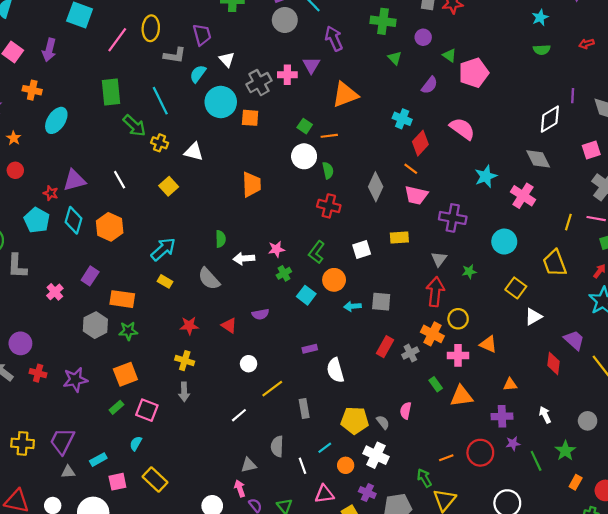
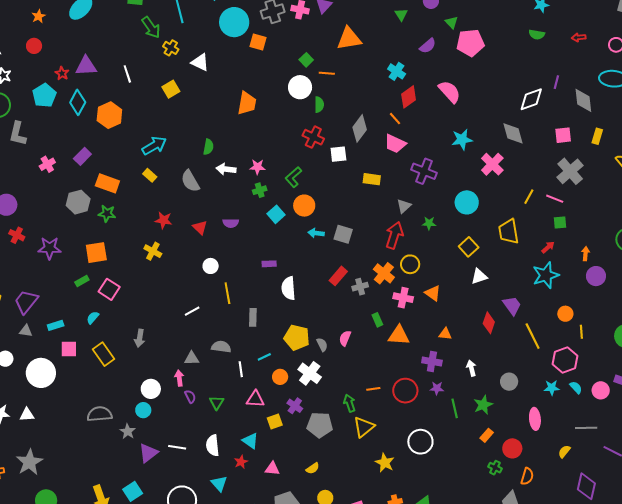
white square: (362, 249) -> (338, 154), moved
yellow line: (272, 389) -> (227, 293), turned -75
gray arrow: (184, 392) -> (140, 338), moved
gray semicircle: (277, 446) -> (221, 347), turned 84

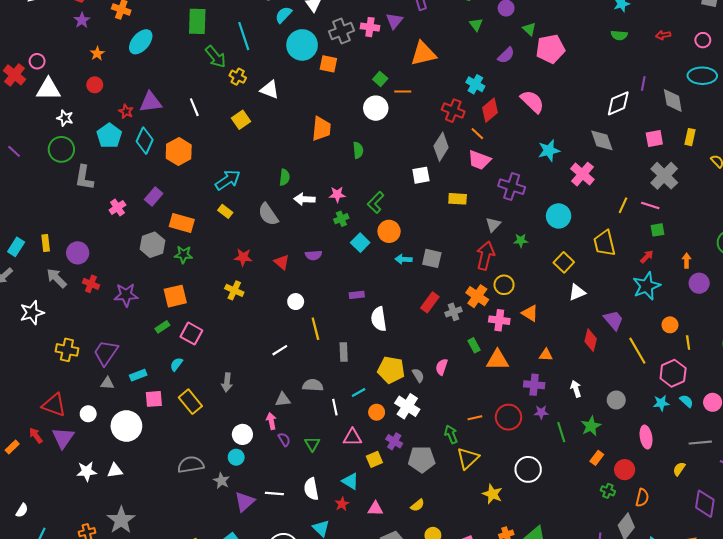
green semicircle: (319, 105) -> (358, 150), moved
red cross: (313, 137) -> (453, 111), moved

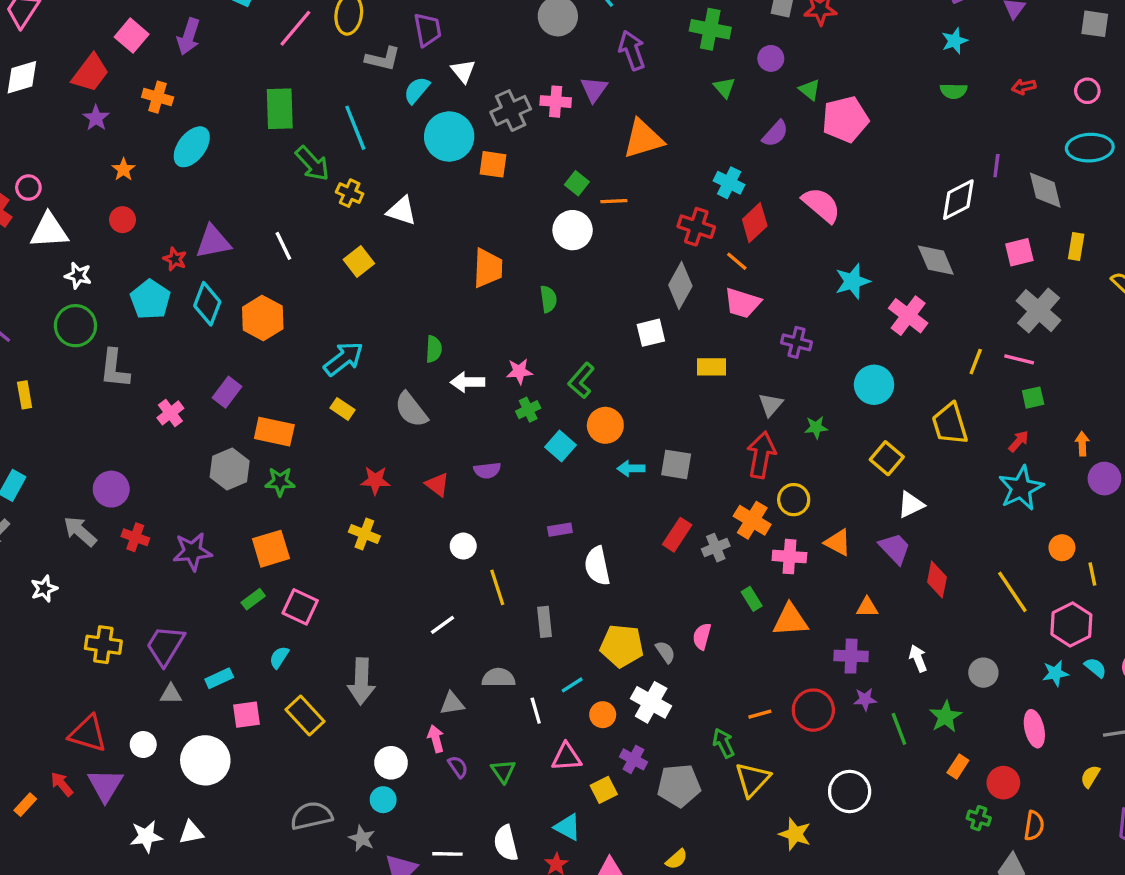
purple cross: (512, 187) -> (797, 342), size x0.7
yellow rectangle: (46, 243) -> (25, 395), moved
white star: (32, 313) -> (44, 589), size x0.7
purple trapezoid: (614, 320) -> (895, 548), moved
gray arrow: (227, 382) -> (361, 681), size x1.5

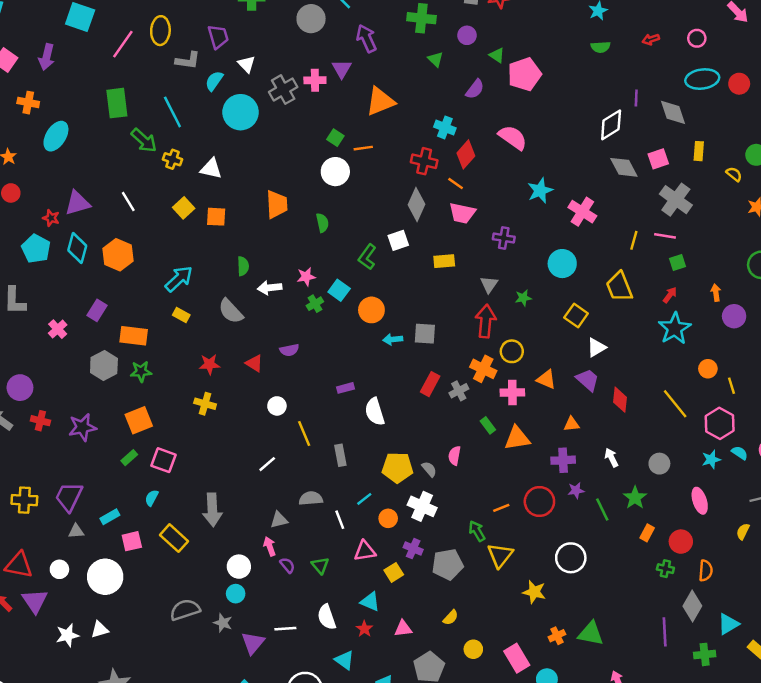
orange square: (493, 164) -> (216, 217), moved
gray diamond: (936, 260) -> (624, 167), moved
green L-shape: (581, 380) -> (367, 257), moved
cyan square: (560, 446) -> (339, 290), moved

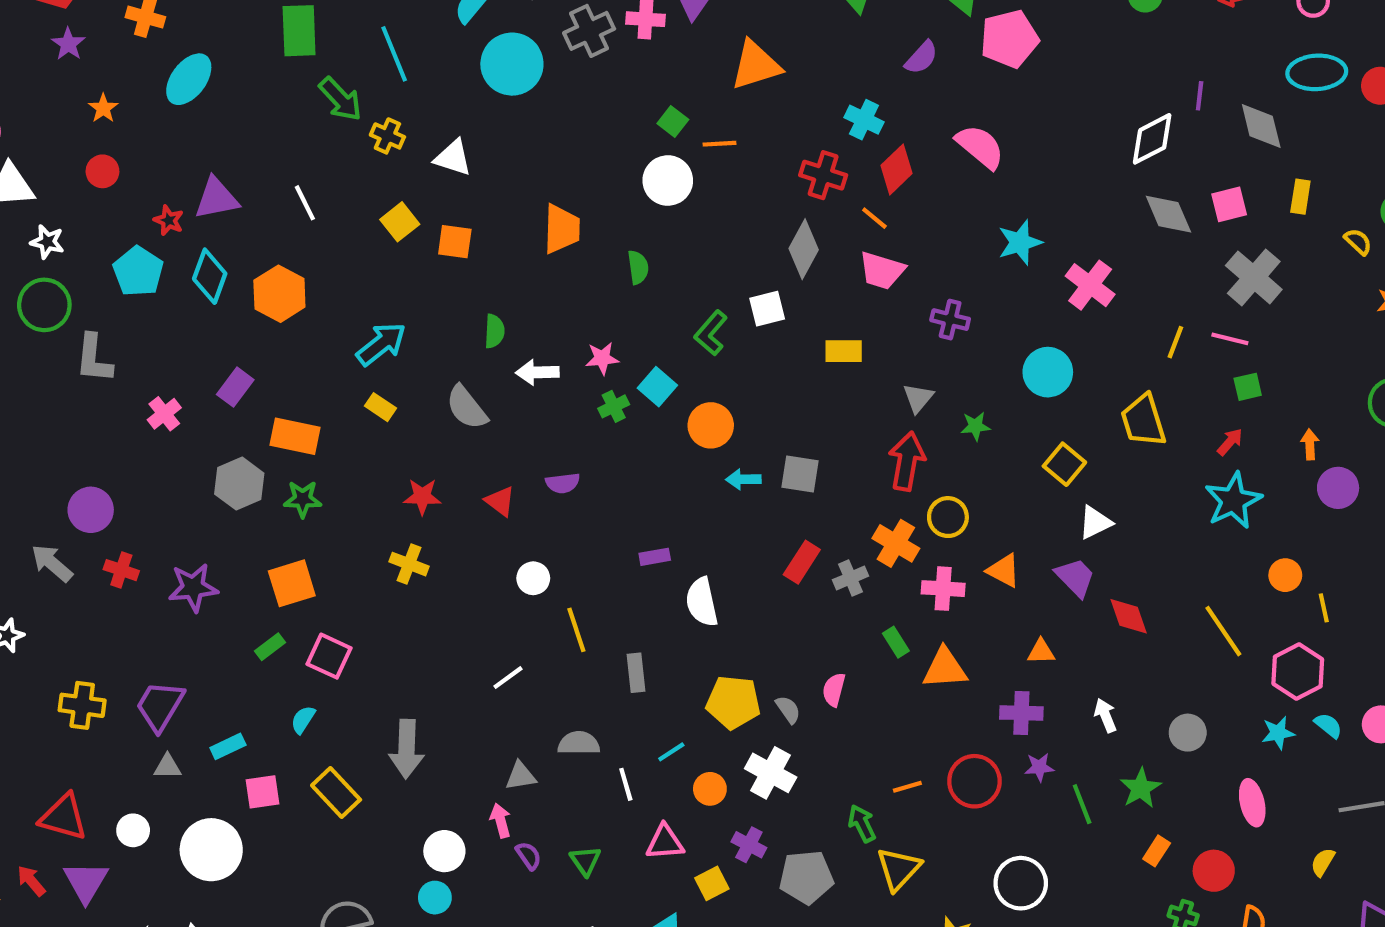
red diamond: (620, 400) -> (1129, 616), turned -30

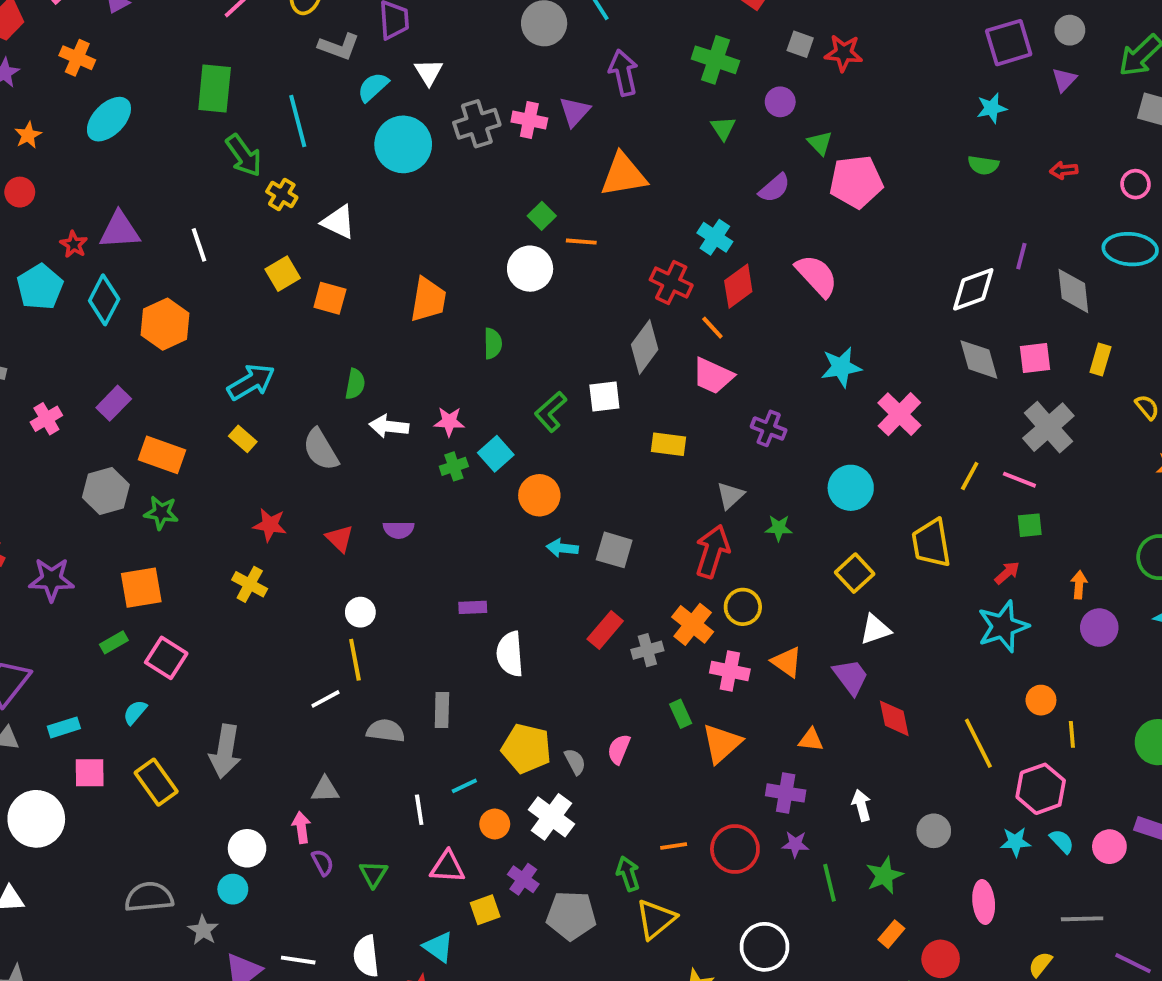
yellow line: (576, 630) -> (355, 660), moved
orange triangle: (945, 668) -> (722, 743), turned -45
gray semicircle: (579, 743) -> (386, 731), moved

